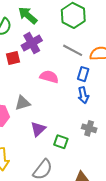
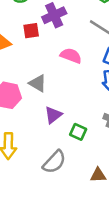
gray triangle: (23, 103) -> (38, 83), turned 42

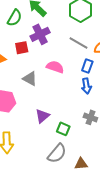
gray triangle: (38, 83) -> (30, 79), moved
gray semicircle: (54, 162) -> (57, 153), moved

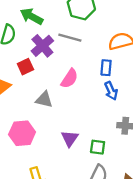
gray line: (78, 43) -> (70, 38), moved
pink semicircle: (55, 67) -> (69, 79), turned 120

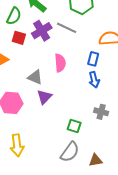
red square: (25, 67) -> (19, 38), moved, turned 32
pink semicircle: (69, 79) -> (60, 63), turned -48
purple triangle: (70, 139) -> (44, 97), moved

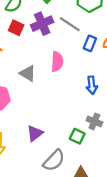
blue rectangle: (93, 59) -> (90, 43), moved
purple triangle: (44, 97) -> (35, 133), moved
green square: (74, 126) -> (77, 136), moved

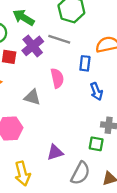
blue rectangle: (90, 43) -> (85, 63), moved
purple triangle: (35, 133) -> (55, 152), turned 36

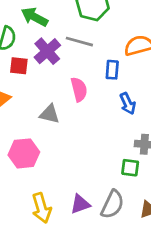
purple triangle: (55, 152) -> (80, 204), moved

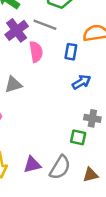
pink semicircle: (79, 89) -> (36, 52), moved
blue arrow: (128, 104) -> (81, 82), turned -102
gray triangle: (49, 114) -> (13, 85), turned -36

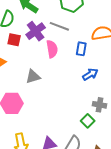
green square: (78, 137) -> (88, 121), turned 32

